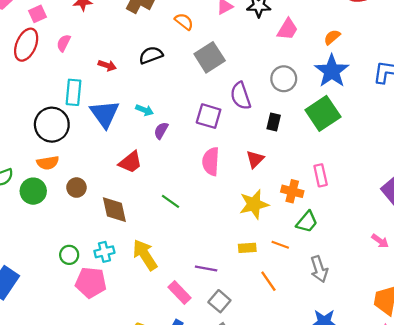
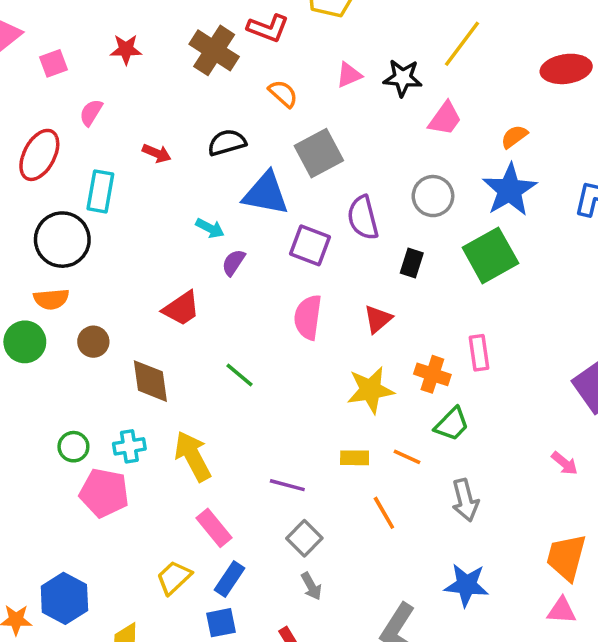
red ellipse: (26, 45) -> (39, 155), moved
blue triangle: (105, 114) -> (266, 194), moved, turned -48
pink rectangle: (179, 293) -> (214, 528), moved

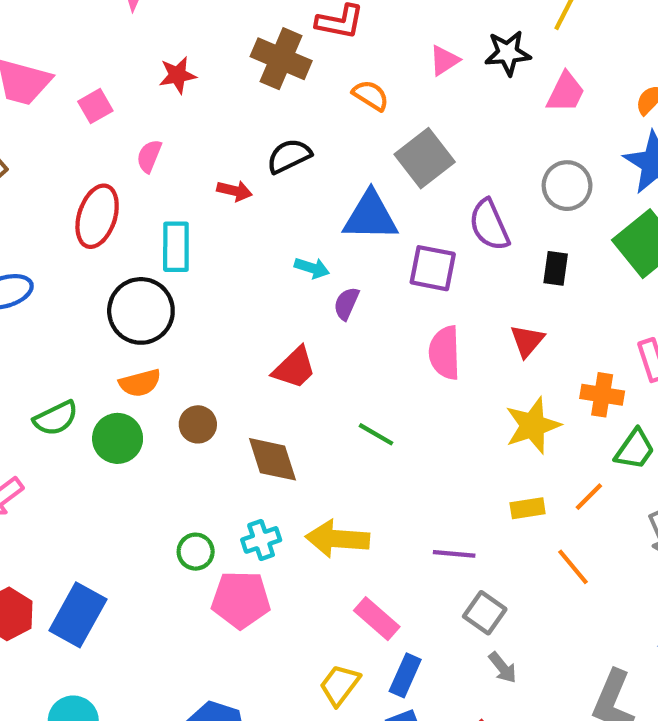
black semicircle: (227, 143) -> (289, 156), moved
yellow arrow: (193, 456) -> (337, 539), turned -48
orange line: (407, 457) -> (589, 497), turned -60

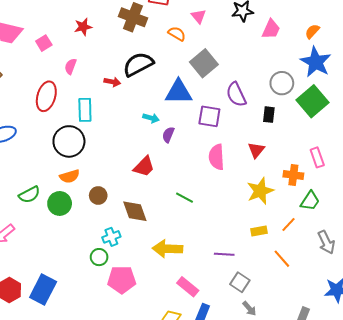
pink triangle: (444, 60) -> (199, 16), moved, turned -35
black semicircle: (289, 156) -> (138, 64), size x1.4
gray circle: (567, 186) -> (282, 83), moved
cyan cross: (261, 540) -> (111, 237), moved

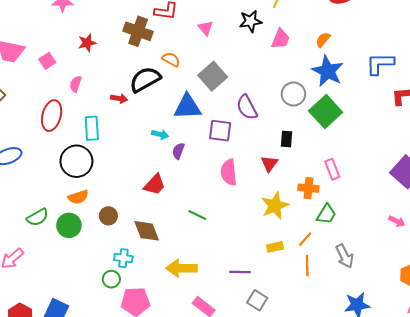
orange semicircle: (177, 34) -> (171, 59), moved
black rectangle: (269, 115) -> (286, 139), moved
cyan cross: (111, 237) -> (123, 258), turned 30
orange line: (282, 259) -> (307, 266), moved, turned 42

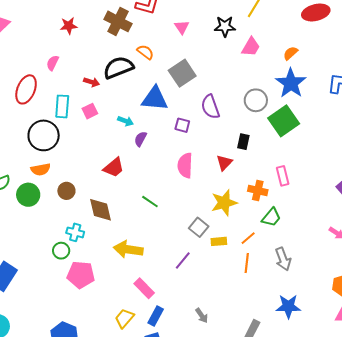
pink square: (47, 61) -> (90, 111), moved
purple square: (220, 131) -> (182, 125), size x0.7
purple line: (240, 272) -> (183, 260), turned -60
gray square: (257, 300) -> (199, 227), moved

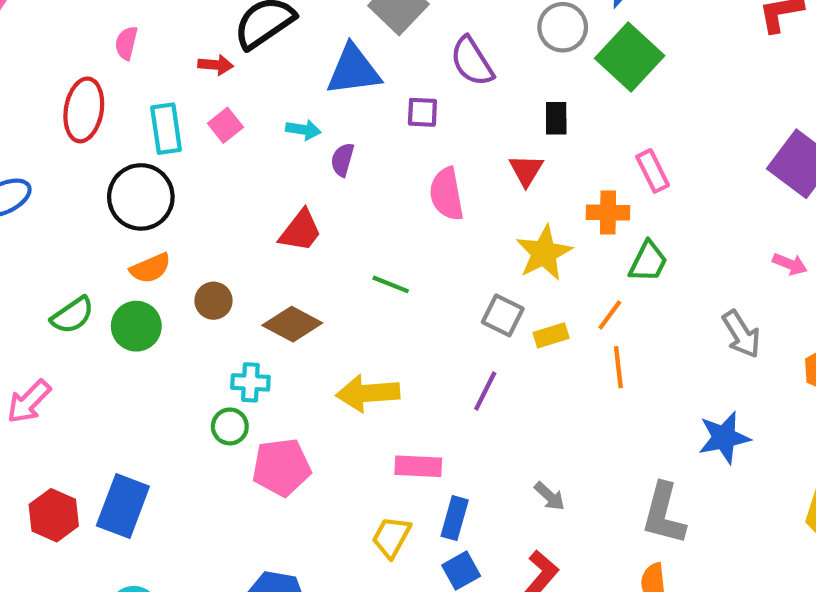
brown diamond: (100, 210) -> (292, 324), turned -36
gray arrow: (283, 259) -> (741, 334), moved
pink rectangle: (144, 288) -> (418, 466), turned -30

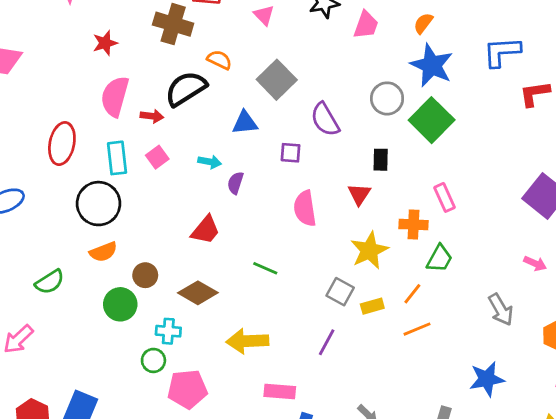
pink semicircle: (126, 43) -> (115, 96), moved, size x1.8
blue triangle: (353, 70) -> (245, 123), size x0.7
green circle: (136, 326) -> (120, 304), moved
orange line: (618, 367) -> (417, 329), turned 72

